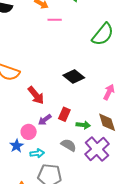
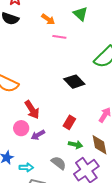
black diamond: (74, 77) -> (74, 82), moved
red rectangle: (64, 114) -> (69, 122), moved
pink circle: (29, 132) -> (21, 128), moved

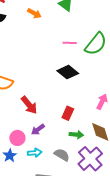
pink line: (59, 37) -> (70, 43), moved
pink circle: (21, 128) -> (17, 138), moved
cyan arrow: (26, 167) -> (35, 153), moved

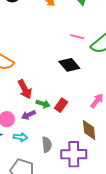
green arrow: (76, 135) -> (43, 104), moved
gray semicircle: (62, 155) -> (47, 145), turned 42
purple cross: (90, 159) -> (74, 154), turned 30

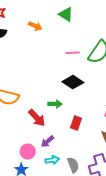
green arrow: (43, 104) -> (55, 104), moved
cyan arrow: (21, 137) -> (52, 160), moved

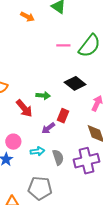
black diamond: (73, 82) -> (75, 83), moved
purple arrow: (47, 141) -> (48, 128), moved

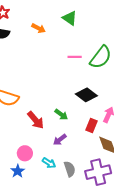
green arrow: (43, 95) -> (61, 114), moved, turned 32
red rectangle: (63, 116) -> (91, 126), moved
cyan arrow: (37, 151) -> (49, 163), turned 40

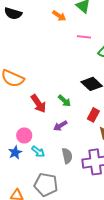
orange arrow: (39, 28) -> (59, 16), moved
pink line: (75, 57) -> (84, 37), moved
cyan arrow: (49, 163) -> (38, 152), moved

